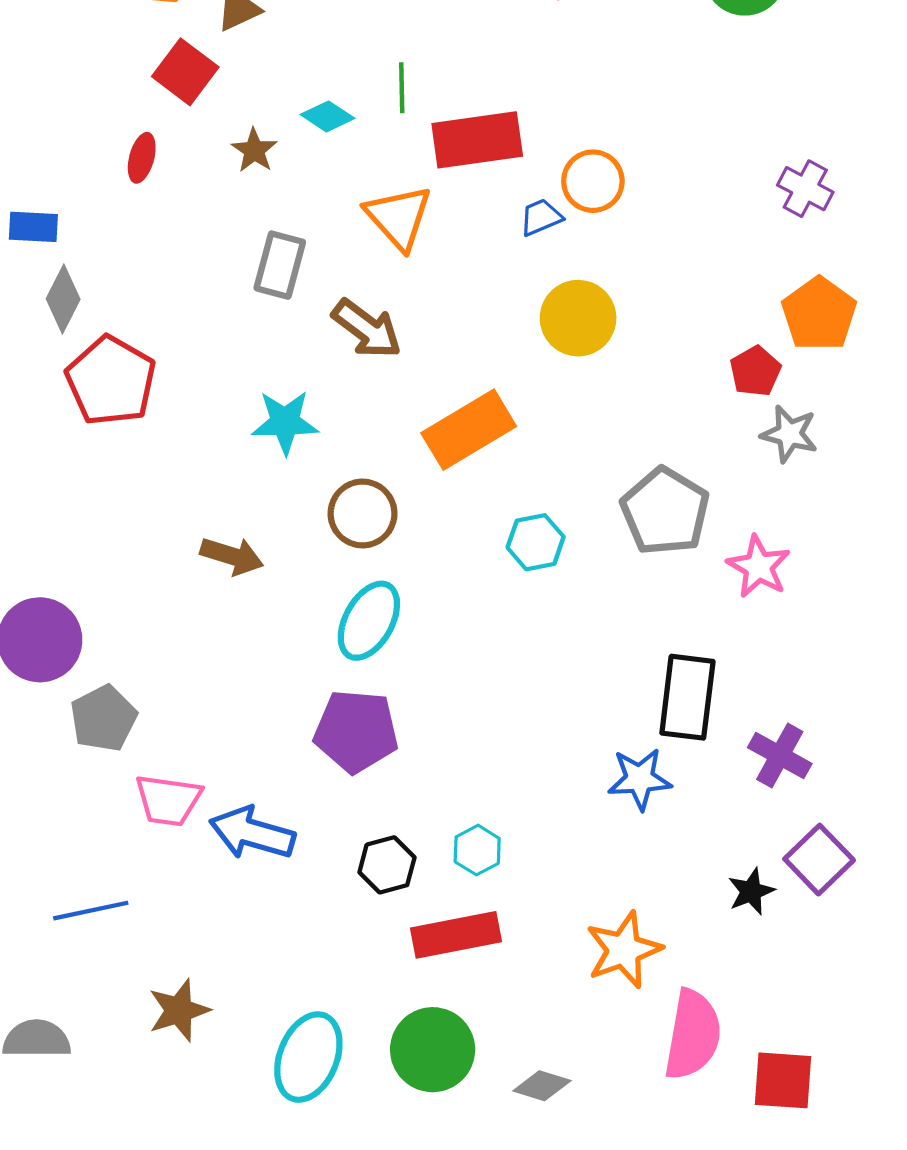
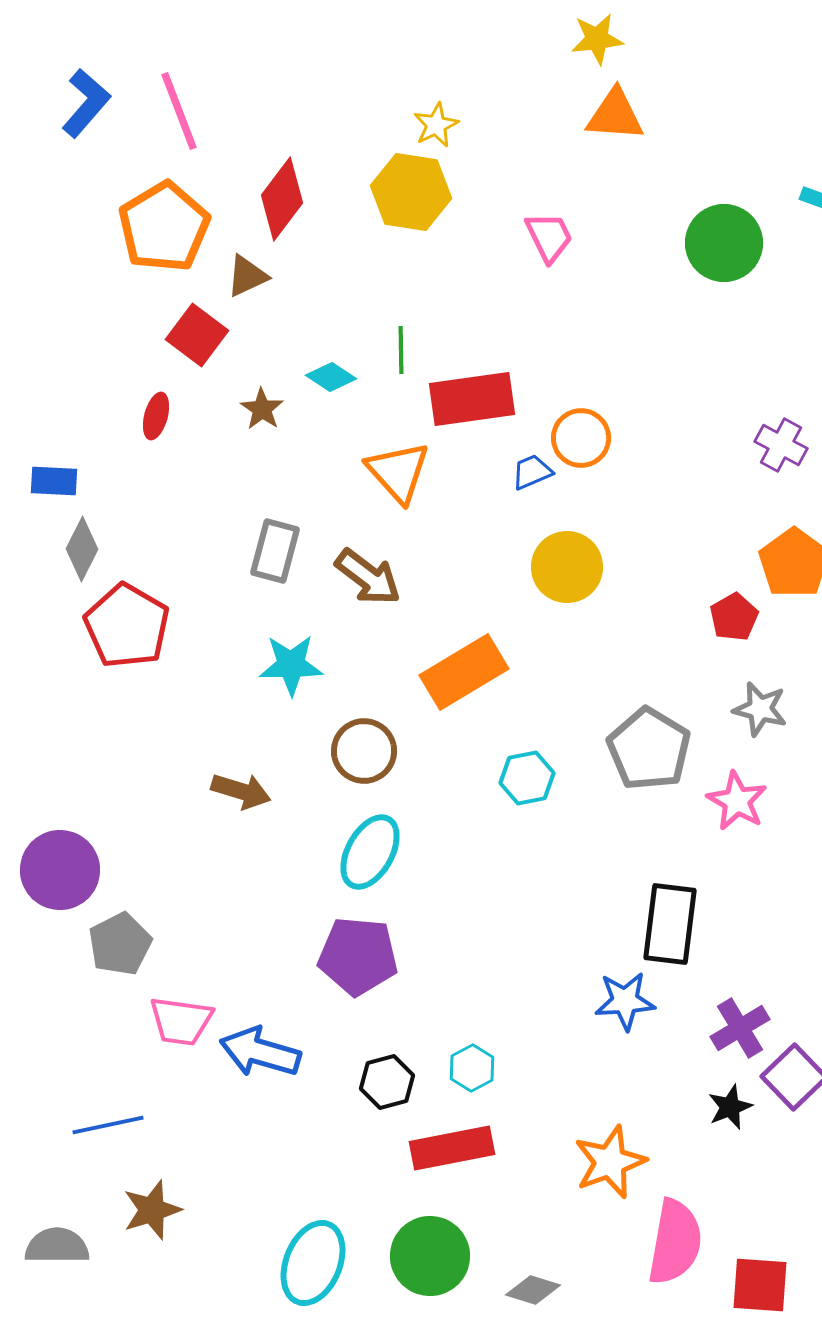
gray rectangle: (280, 265) -> (275, 551), moved
gray star: (789, 434) -> (760, 709), moved
purple cross: (780, 756) -> (740, 1028), moved, turned 30
brown star: (179, 1010) -> (152, 1210), moved

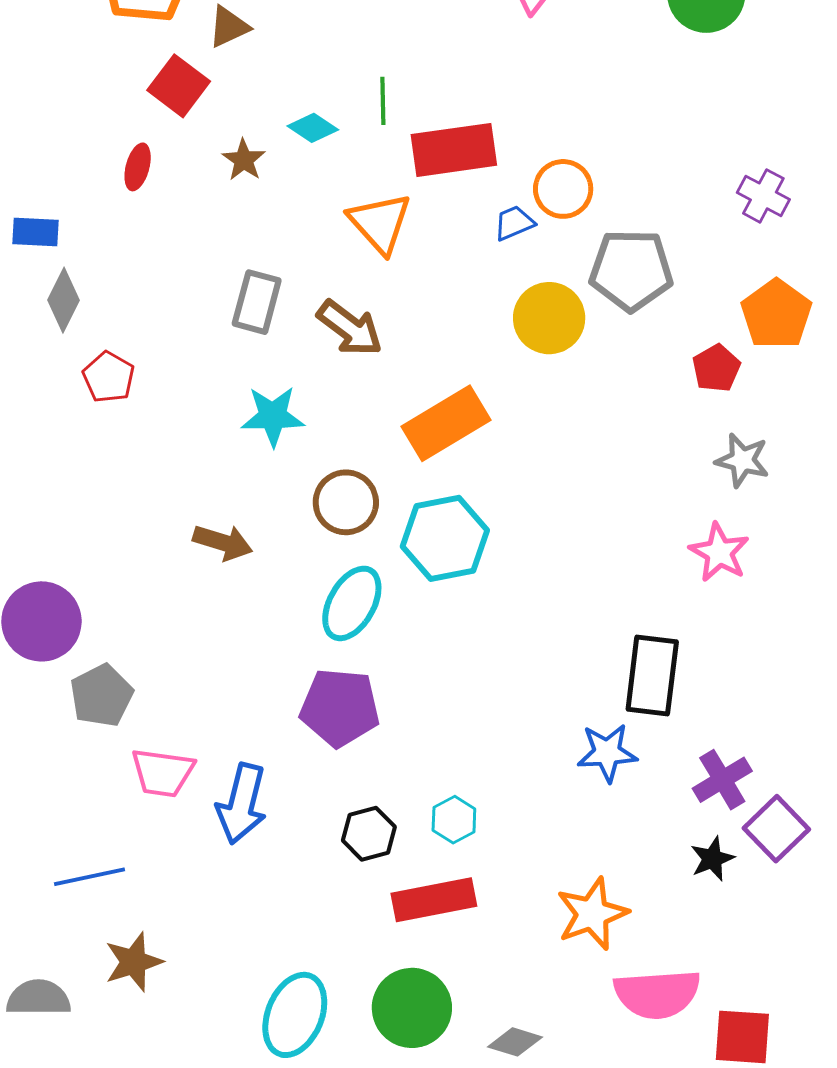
red pentagon: (127, 626) -> (109, 377), size x0.6
gray pentagon: (649, 749) -> (631, 270), moved, turned -30
cyan hexagon: (527, 778) -> (445, 538), moved, size x1.6
blue arrow: (260, 1052) -> (242, 804), turned -92
pink semicircle: (675, 1242) -> (657, 994), turned 76

